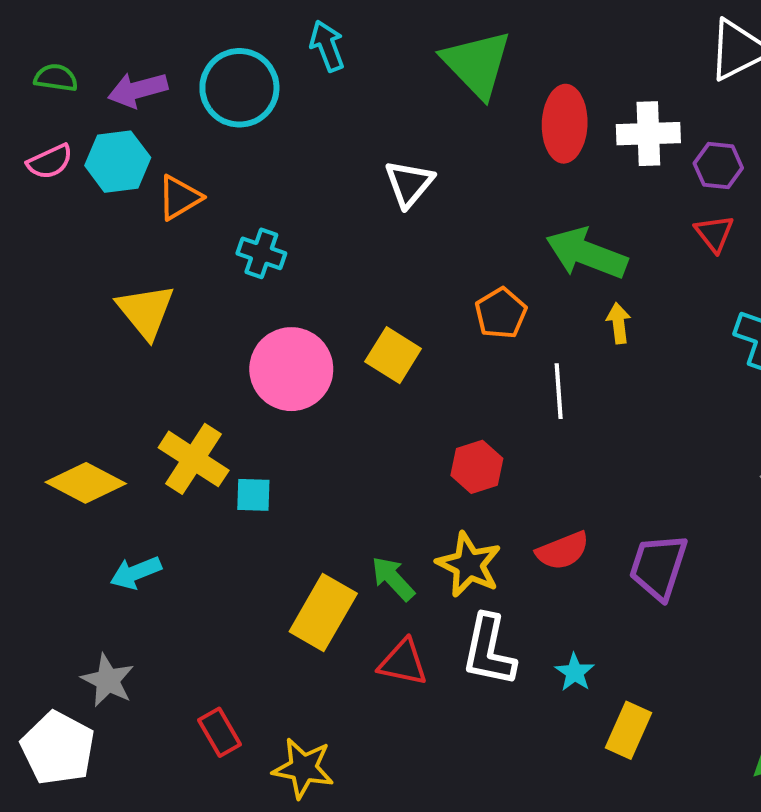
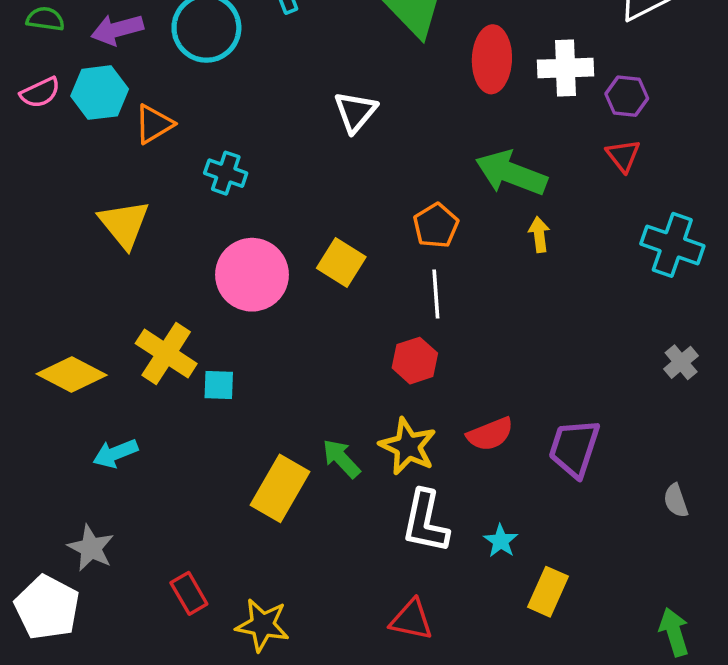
white line: (559, 391) -> (436, 294), moved
red triangle: (403, 662) -> (411, 620), moved

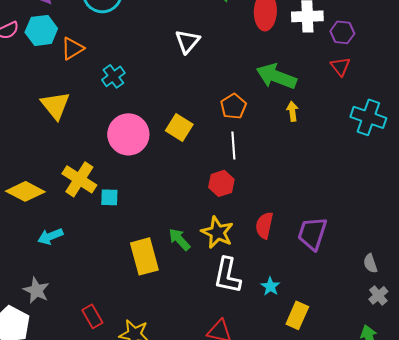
cyan cross: (226, 173) -> (113, 76), turned 35
gray cross: (681, 362) -> (378, 295), moved
red semicircle: (490, 434) -> (264, 225), turned 124
yellow rectangle: (280, 488) -> (144, 256), turned -45

